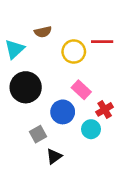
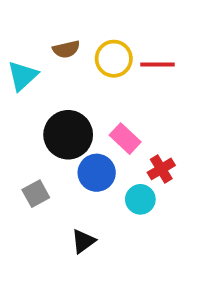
yellow circle: (74, 52) -> (114, 59), moved
black circle: (26, 87) -> (68, 135), moved
gray square: (38, 134) -> (36, 194), moved

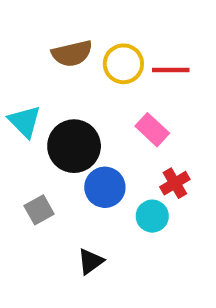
brown semicircle: (66, 49) -> (72, 54), size x1.4
cyan triangle: (23, 76) -> (25, 121), moved, turned -32
pink rectangle: (125, 139) -> (152, 130), moved

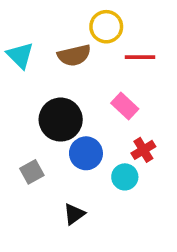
brown semicircle: (72, 54) -> (74, 55), moved
yellow circle: (123, 64) -> (106, 27), moved
cyan triangle: (25, 121) -> (20, 55), moved

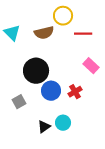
pink rectangle: (125, 106) -> (91, 66), moved
red cross: (143, 150) -> (75, 92), moved
cyan circle: (125, 177) -> (63, 123), moved

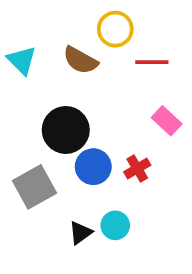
brown semicircle: (44, 33) -> (80, 60), turned 42
gray square: (19, 102) -> (35, 187), size x1.6

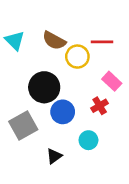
yellow circle: (115, 29) -> (77, 57), moved
red cross: (137, 168) -> (100, 106), moved
cyan circle: (115, 225) -> (88, 140), moved

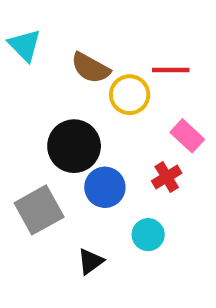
cyan triangle: (15, 41) -> (25, 45), moved

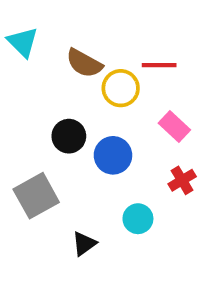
black circle: (74, 146) -> (69, 136), size x0.7
red cross: (167, 177) -> (182, 180), moved
blue circle: (105, 187) -> (113, 155), moved

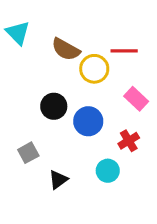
red cross: (182, 180) -> (129, 141), moved
gray square: (36, 196) -> (28, 153), size x0.6
black triangle: (84, 244) -> (58, 180), moved

